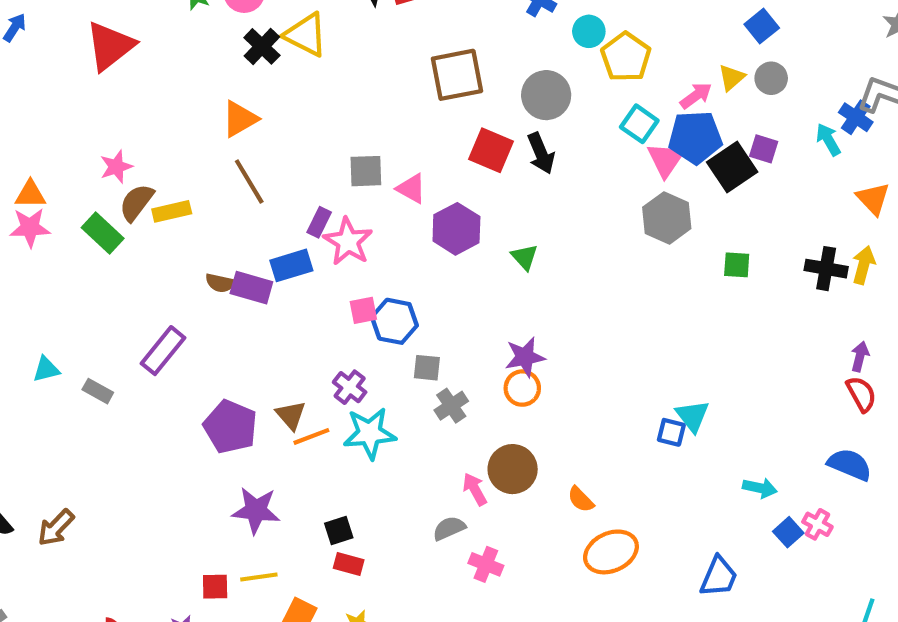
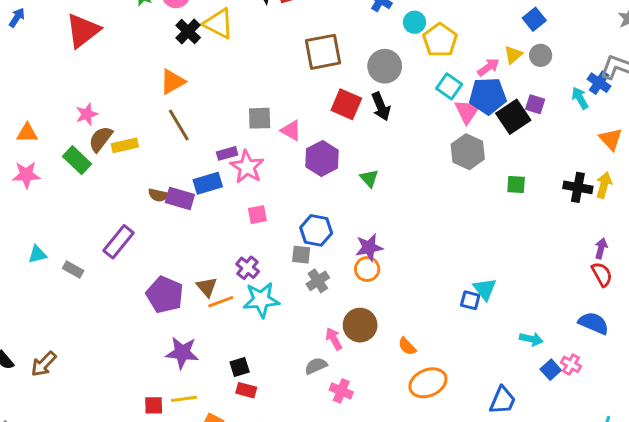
purple rectangle: (319, 222) -> (227, 153), turned 48
pink star: (30, 228) -> (26, 175), moved
blue hexagon: (394, 321) -> (316, 230), moved

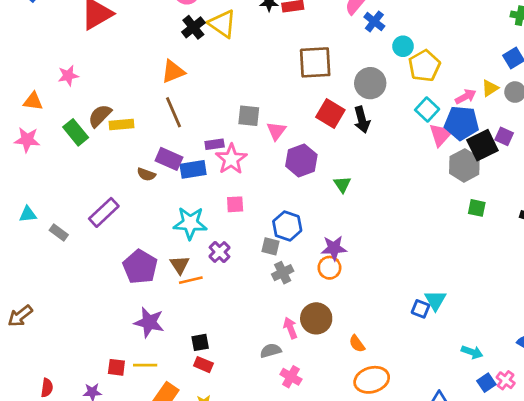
pink star: (87, 114) -> (68, 76), moved
pink triangle: (291, 130) -> (276, 131), turned 30
gray hexagon: (468, 152) -> (464, 165), moved
purple rectangle: (180, 198) -> (169, 159), moved
cyan star: (261, 300) -> (190, 223), moved

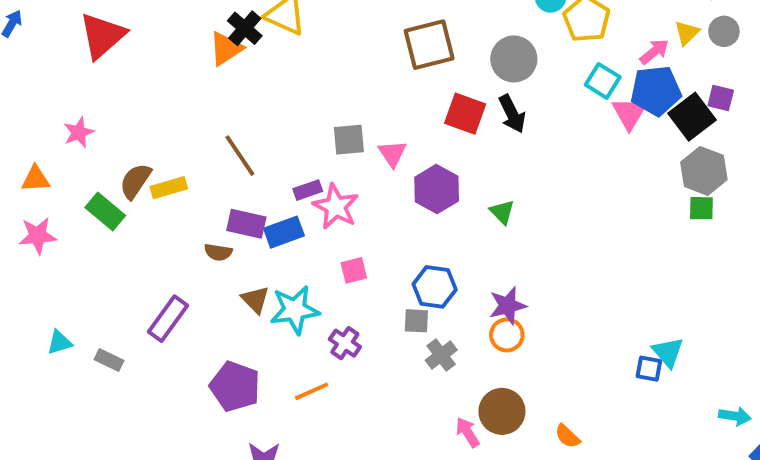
orange triangle: (173, 72) -> (226, 49), moved
gray hexagon: (464, 165) -> (704, 171), moved
brown triangle: (180, 265) -> (255, 300), moved

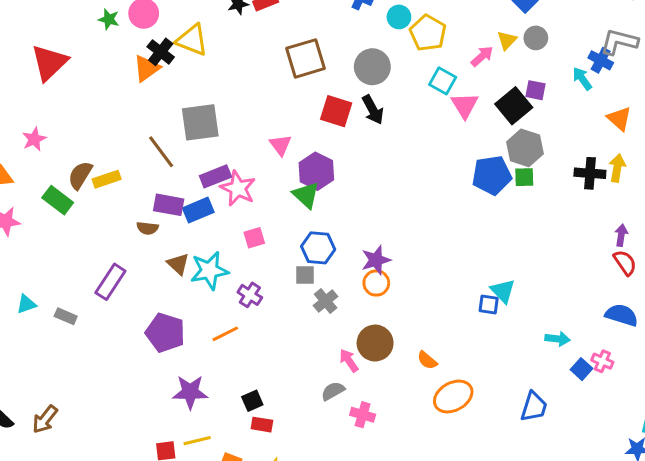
blue pentagon: (656, 91) -> (492, 175), moved
gray square: (349, 140) -> (200, 122), moved, size x1.5
purple rectangle: (308, 190) -> (215, 176), size x1.4
green triangle: (502, 212) -> (306, 195), moved, size x1.4

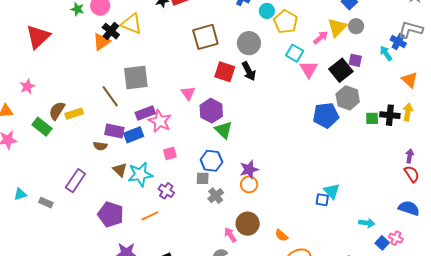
yellow triangle: (507, 40) -> (337, 27), size x1.5
green square: (524, 177) -> (372, 118), moved
green triangle: (306, 195) -> (223, 130), moved

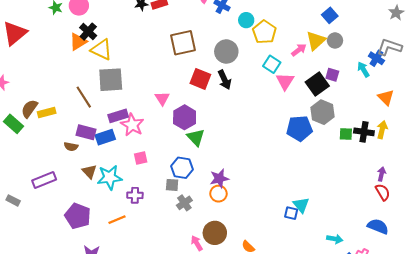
yellow triangle: (131, 24) -> (101, 50), moved
purple rectangle: (75, 181) -> (44, 180), turned 30
purple cross: (166, 191) -> (135, 195), turned -35

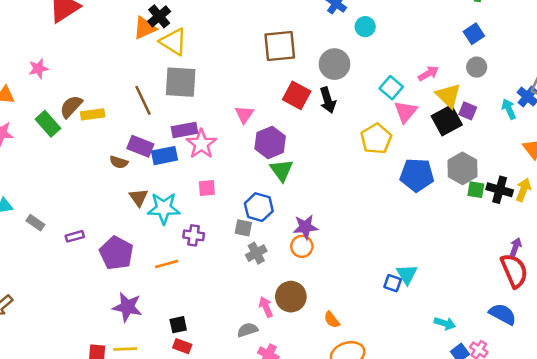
yellow pentagon: (264, 32) -> (376, 139), moved
yellow triangle: (316, 41) -> (448, 96), moved, turned -40
gray hexagon: (323, 112) -> (462, 168), moved
purple rectangle: (44, 180) -> (75, 236), moved, size x0.6
red semicircle: (383, 192) -> (514, 271), size x1.5

